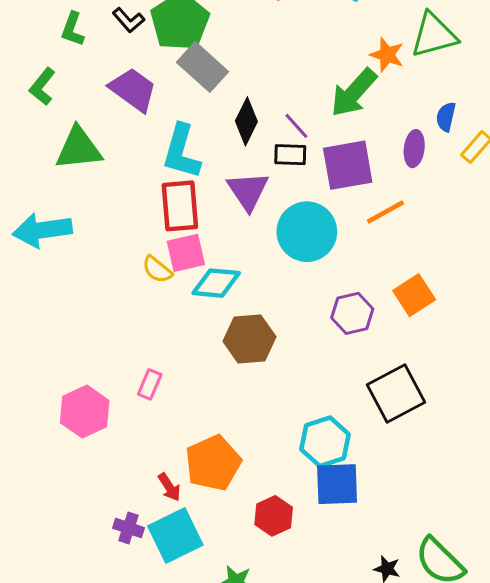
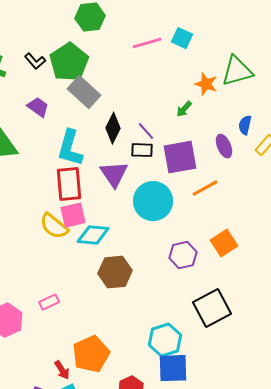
purple trapezoid: (133, 90) -> (38, 107), size x0.7
green arrow: (354, 93) -> (184, 109), size x0.5
purple ellipse: (414, 149) -> (224, 146), turned -30
yellow semicircle: (157, 269) -> (54, 226), size x1.4
pink rectangle: (150, 384) -> (49, 302), turned 42

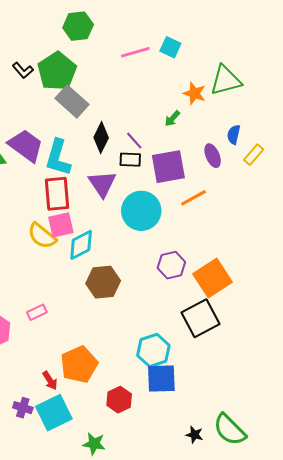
purple trapezoid: (38, 107) -> (26, 146), moved, size x1.6
cyan diamond: (93, 235) -> (81, 245), turned -32
orange square: (224, 243) -> (213, 278), moved, size x1.4

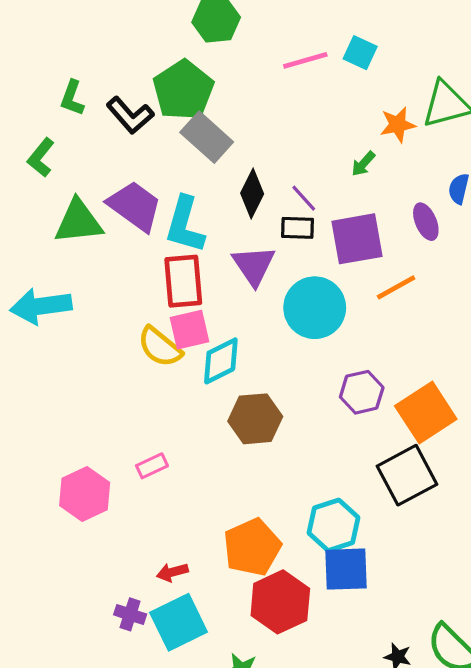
black L-shape: (23, 70) -> (130, 115), moved, size x1.4
orange star: (194, 93) -> (398, 125), turned -30
orange pentagon: (79, 364) -> (252, 547), moved
red arrow: (50, 381) -> (172, 572), turned 108
red hexagon: (119, 400) -> (280, 602), size x1.5

